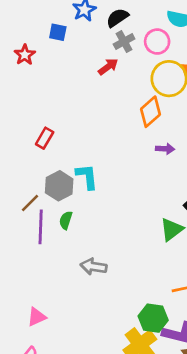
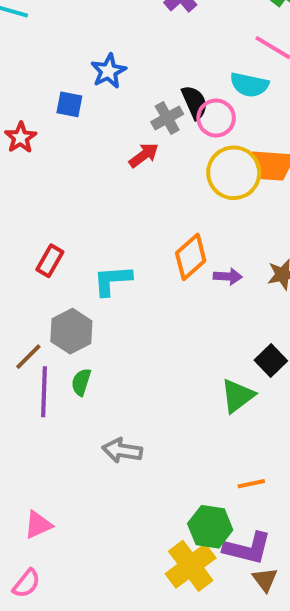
black semicircle: (117, 18) -> (195, 102), moved, turned 100
orange diamond: (150, 112) -> (191, 257), moved
cyan L-shape: (87, 177) -> (112, 280), moved, turned -88

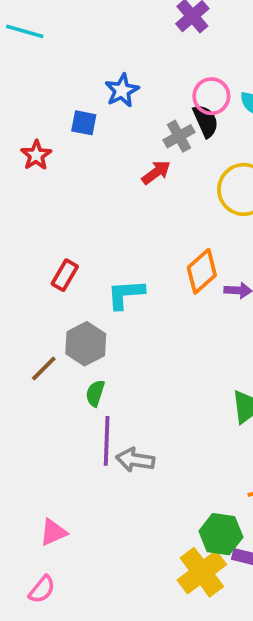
pink circle: (216, 118) -> (211, 96), moved
purple line: (44, 392) -> (107, 441), moved

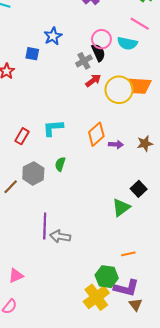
red arrow: (156, 172) -> (93, 80), moved
cyan L-shape: (126, 294) -> (53, 128), moved
green semicircle: (95, 393) -> (60, 164), moved

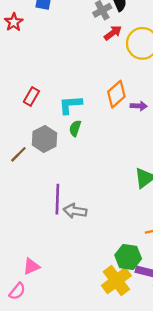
cyan L-shape: (53, 128) -> (70, 105), moved
pink triangle: (16, 276) -> (31, 266), moved

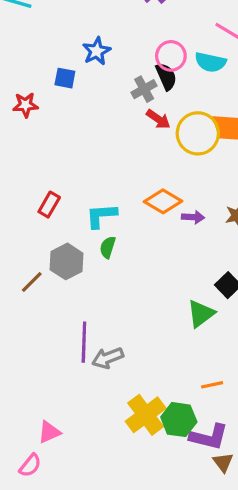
red star: (14, 22) -> (25, 105), turned 30
red arrow: (113, 33) -> (158, 119), turned 72
orange diamond: (116, 94) -> (163, 201), turned 72
gray arrow: (75, 211) -> (108, 358), turned -30
yellow cross: (116, 281) -> (146, 415), moved

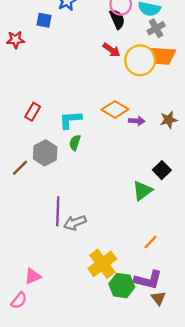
gray cross: (144, 89) -> (156, 28), moved
orange line: (212, 385) -> (150, 242), turned -35
green hexagon: (179, 420) -> (122, 286), moved

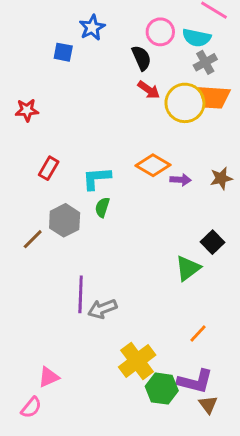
black semicircle: (117, 19) -> (141, 58), moved
red star: (15, 40) -> (27, 110), moved

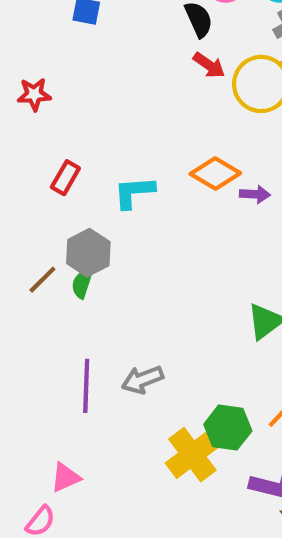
green semicircle: (102, 207) -> (82, 284), moved
purple line: (81, 294) -> (86, 386), moved
green hexagon: (162, 389) -> (228, 428), moved

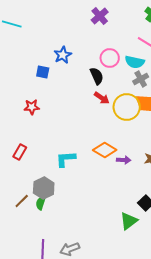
red star: (34, 94) -> (32, 107), moved
red rectangle: (65, 178) -> (20, 152), moved

